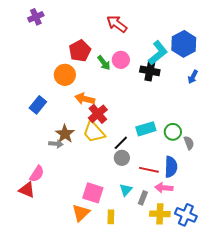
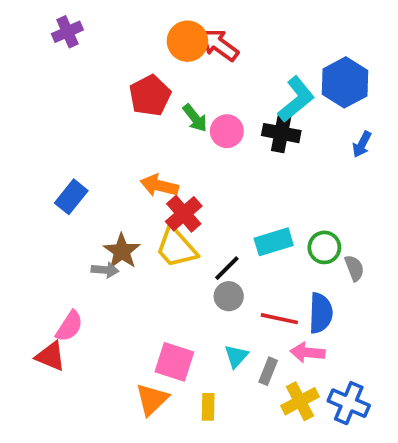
pink circle: (121, 60) -> (227, 131), moved
orange circle: (65, 75) -> (187, 41), moved
yellow cross: (160, 214) -> (300, 401), turned -30

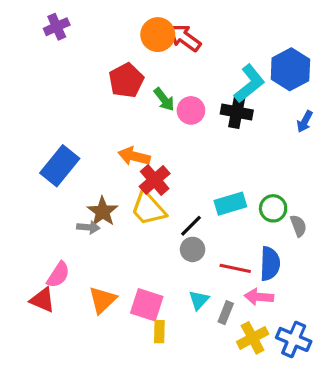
blue rectangle: (71, 197) -> (60, 166), size x1.4
orange triangle: (152, 399) -> (102, 300), moved
yellow rectangle: (208, 407) -> (159, 332), moved

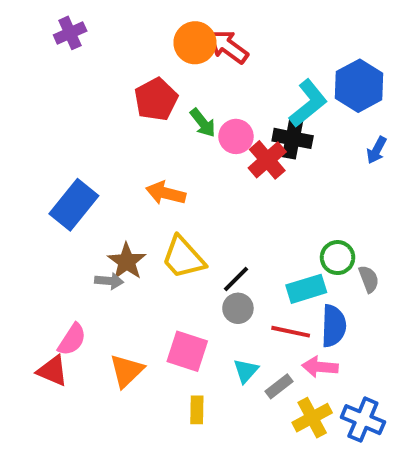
red cross: (155, 180) -> (267, 160), moved
cyan rectangle: (230, 204) -> (306, 289), moved
pink square: (147, 305) -> (187, 351), moved
gray rectangle: (226, 313) -> (279, 386), turned 30

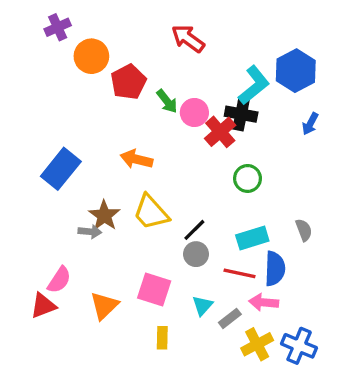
orange circle: (195, 43) -> (91, 56), moved
green circle: (338, 258) -> (247, 178), moved
red triangle: (52, 371) -> (43, 306), turned -44

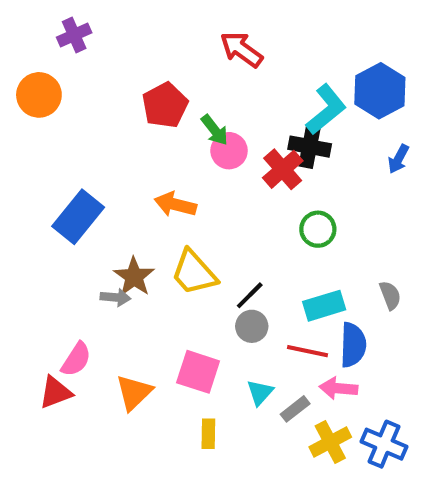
orange circle: (91, 56) -> (39, 95), moved
pink circle: (194, 113) -> (229, 151), moved

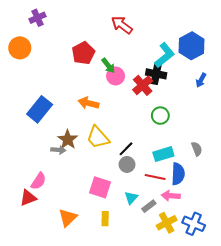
orange triangle: (134, 392) -> (68, 218), moved

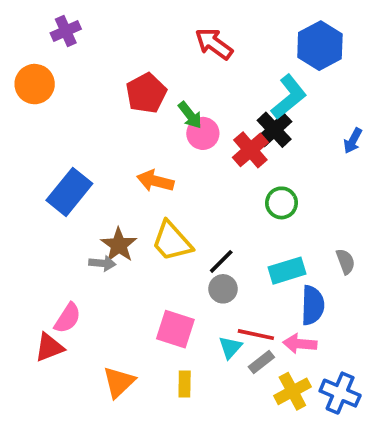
blue hexagon: (192, 46) -> (320, 46), moved
black cross: (156, 74) -> (274, 130), turned 36
red line: (155, 177) -> (256, 335), moved

